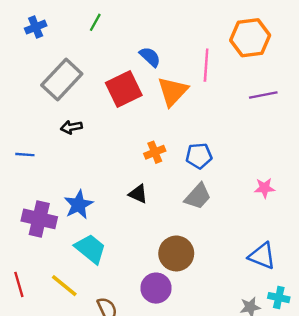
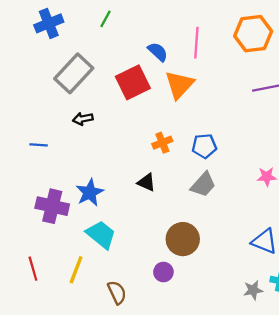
blue cross: (36, 27) -> (49, 23), size x1.4
pink line: (206, 65) -> (196, 43), moved
yellow line: (64, 286) -> (76, 270), turned 72
purple circle: (156, 288) -> (163, 272), size x0.7

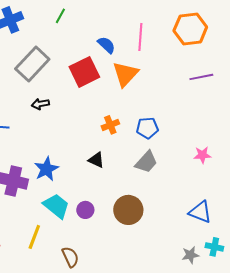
purple circle: (163, 272) -> (85, 210), moved

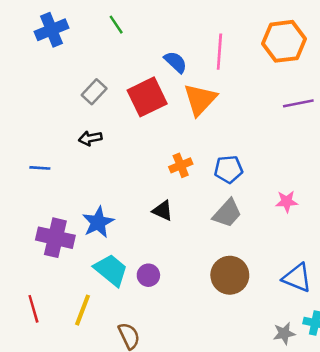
green line: (60, 16) -> (116, 25), turned -63
gray rectangle: (32, 64) -> (94, 92), moved, size x0.6
pink star: (202, 155) -> (287, 202), moved
brown circle: (128, 210) -> (230, 275), moved

